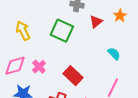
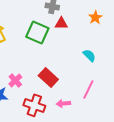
red triangle: (96, 22) -> (61, 23), moved, turned 40
pink cross: (39, 67) -> (15, 80), moved

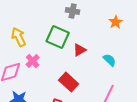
red triangle: (61, 23) -> (80, 50), moved, turned -32
pink cross: (15, 80) -> (33, 61), moved

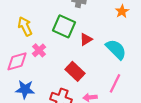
cyan semicircle: (110, 60) -> (116, 49), size x1.6

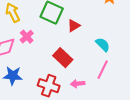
cyan semicircle: (116, 49) -> (103, 45), moved, size x0.7

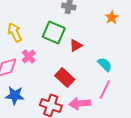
pink arrow: (78, 84) -> (80, 103), size x1.5

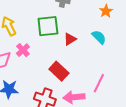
green square: (54, 32) -> (48, 26), turned -30
cyan semicircle: (105, 64) -> (99, 37), moved

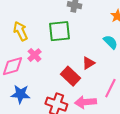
red triangle: (70, 39) -> (88, 63), moved

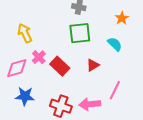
green square: (59, 31) -> (80, 33), moved
red rectangle: (70, 76) -> (60, 66), moved

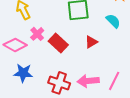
pink diamond: (17, 68) -> (15, 45), turned 45
pink line: (115, 90) -> (114, 81), moved

